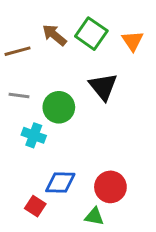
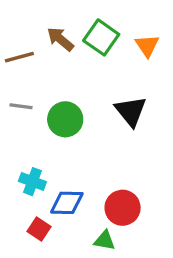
black triangle: (103, 87) -> (131, 111), moved
cyan cross: (34, 135) -> (32, 182), moved

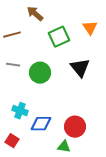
green square: (101, 37) -> (59, 37), moved, turned 30
brown arrow: (60, 39) -> (35, 14), moved
red square: (39, 229) -> (12, 141), moved

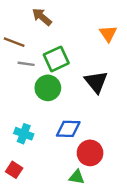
brown line: (12, 35) -> (14, 42), turned 36
green square: (59, 37) -> (56, 59), moved
gray line: (13, 65) -> (26, 64), moved
blue diamond: (41, 124) -> (68, 129), moved

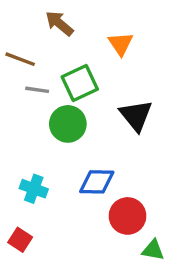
orange triangle: (108, 34) -> (121, 44), moved
green triangle: (77, 177) -> (153, 250), moved

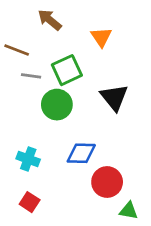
red square: (20, 240) -> (30, 202), moved

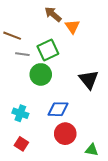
brown arrow: (50, 20) -> (53, 14), moved
black triangle: (114, 97) -> (89, 80), moved
red circle: (107, 182) -> (65, 134), moved

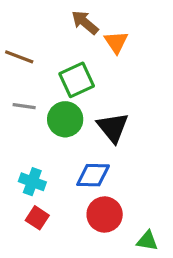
gray line: (22, 54) -> (24, 106), moved
black triangle: (89, 80) -> (113, 128), moved
red square: (21, 144) -> (37, 218), moved

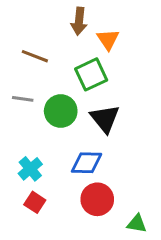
brown arrow: (85, 22) -> (79, 21), turned -124
brown line: (19, 57) -> (35, 56), moved
green square: (77, 80) -> (91, 74), moved
cyan cross: (32, 182) -> (30, 169), turned 30

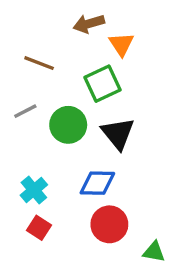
brown arrow: (79, 21) -> (89, 24), turned 68
gray line: (23, 99) -> (25, 111), turned -35

